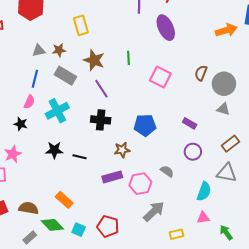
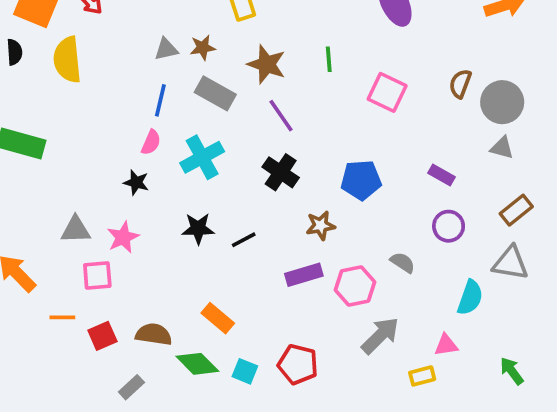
black cross: (101, 120) -> (281, 172), turned 30
black line: (79, 157) -> (244, 240), turned -40
pink triangle: (203, 218) -> (446, 345), moved
gray rectangle: (30, 237) -> (131, 387), moved

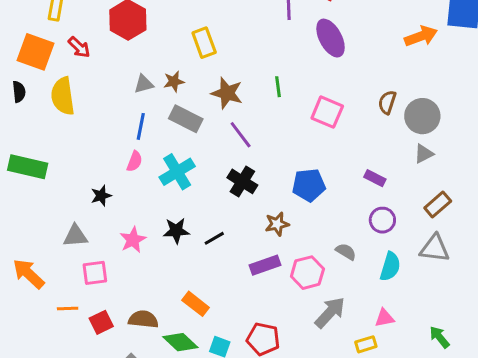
gray triangle: (502, 148) -> (424, 154), turned -40
black star: (136, 182) -> (101, 196), moved, turned -30
pink star: (123, 237) -> (133, 240), moved
cyan semicircle: (470, 298) -> (390, 267), moved

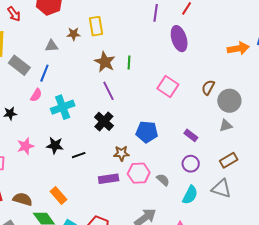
brown star: (174, 81) -> (74, 34), moved
green line: (278, 87) -> (129, 62), moved
gray rectangle: (186, 119) -> (19, 65), moved
pink hexagon: (307, 273) -> (139, 173), moved

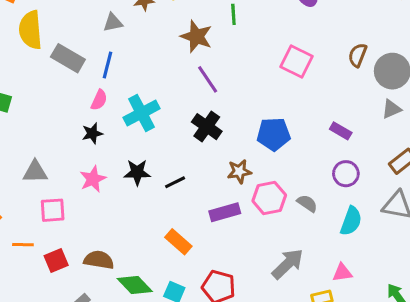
green line: (129, 62) -> (233, 14), moved
black star: (10, 113) -> (92, 133), moved
orange rectangle: (59, 196) -> (178, 242), moved

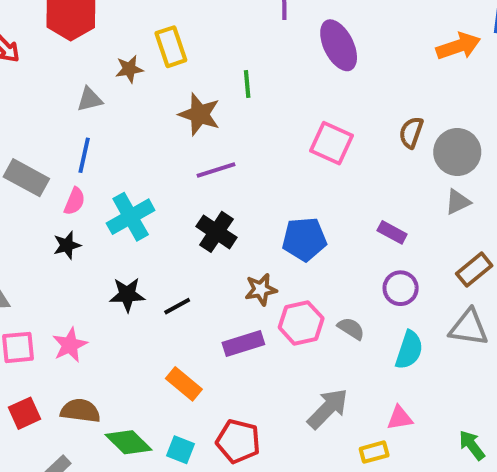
gray rectangle: (68, 58) -> (26, 178), moved
purple line: (208, 79) -> (216, 170), turned -72
pink star: (93, 179) -> (70, 345), moved

